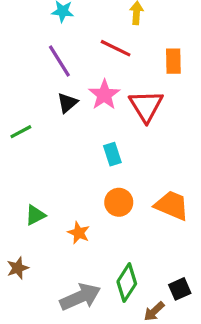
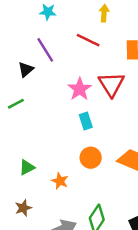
pink star: (104, 95) -> (80, 89), moved
black triangle: (67, 103) -> (26, 69), moved
brown star: (18, 268) -> (23, 208), moved

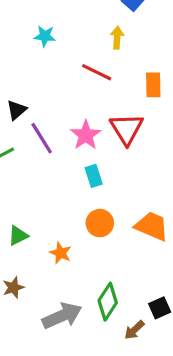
purple line: (45, 50) -> (42, 138), moved

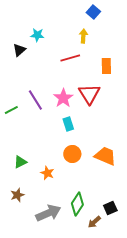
red line: (97, 72) -> (70, 58), turned -42
black triangle: (17, 110) -> (19, 50), moved

